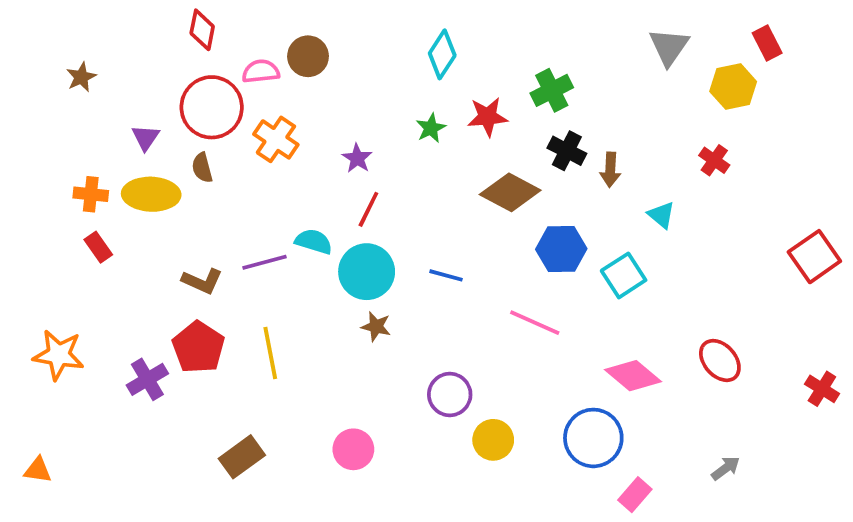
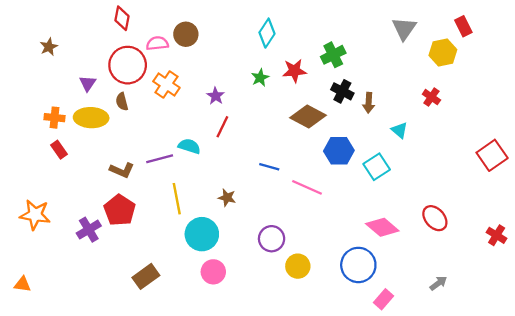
cyan circle: (367, 272) -> (202, 234), moved
pink line: (535, 323) -> (307, 187), moved
yellow line: (270, 353) -> (177, 199), moved

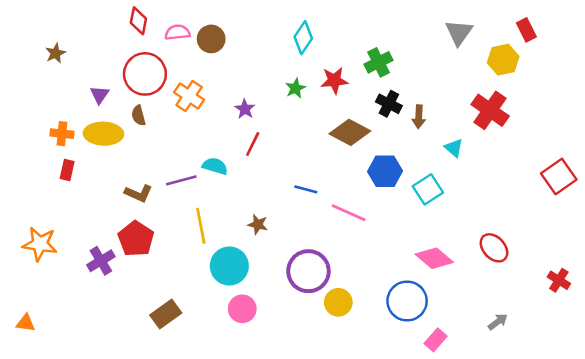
pink semicircle: (157, 43) -> (177, 32), moved
red cross: (431, 97) -> (490, 110), size x1.8
red rectangle: (59, 150) -> (67, 170), turned 48
red cross: (497, 235) -> (559, 280), moved
purple circle: (272, 239) -> (308, 271), size x1.4

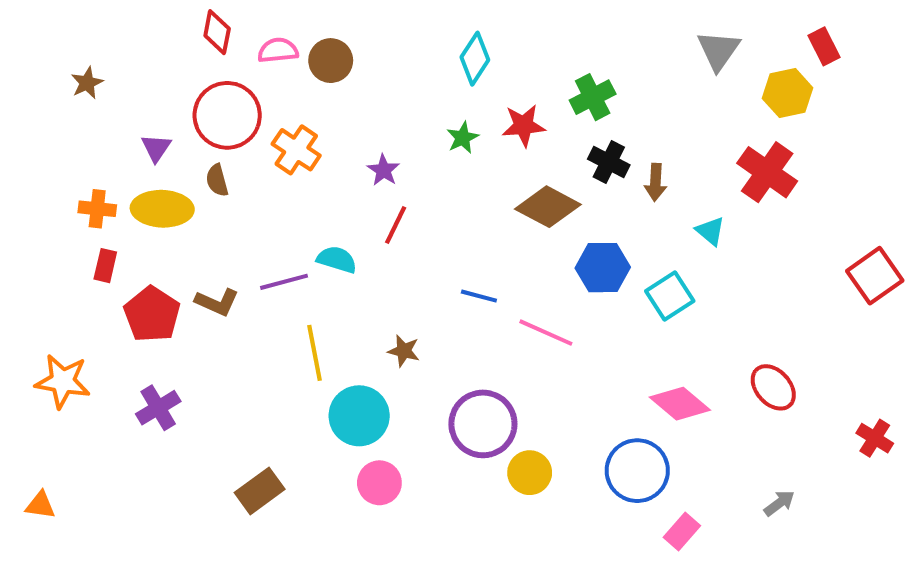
red pentagon: (136, 239) -> (152, 314), moved

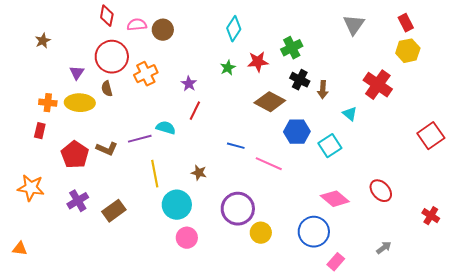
yellow hexagon: (787, 93) -> (408, 51), moved
orange cross: (296, 150) -> (146, 74), turned 30
red rectangle: (105, 266) -> (40, 131), moved
brown rectangle: (260, 491) -> (114, 211), moved

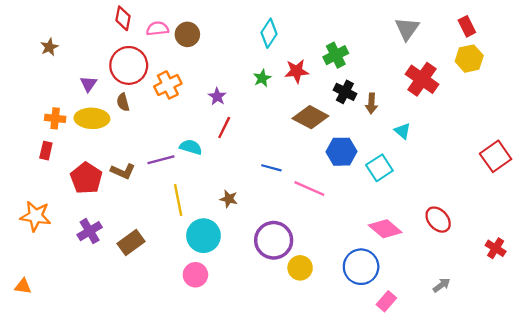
red cross: (378, 85) -> (422, 79), moved
pink circle: (187, 238) -> (195, 275), moved

